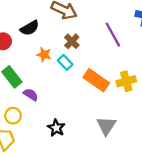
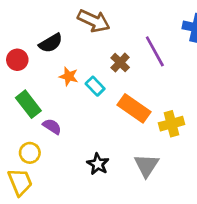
brown cross: (72, 41) -> (120, 63), moved
yellow cross: (126, 81) -> (172, 124), moved
black star: (56, 128) -> (98, 164), moved

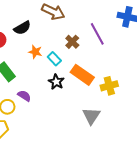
purple semicircle: (52, 126) -> (24, 96), moved
black star: (98, 164) -> (56, 82), moved

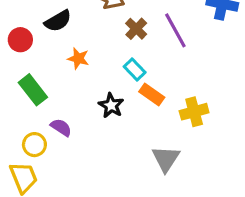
brown cross: (72, 42) -> (136, 29), moved
cyan rectangle: (54, 59) -> (135, 69), moved
orange rectangle: (82, 75) -> (152, 95), size x0.7

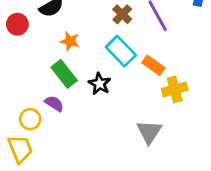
cyan rectangle: (135, 69) -> (121, 51), size x1.5
green rectangle: (33, 90) -> (64, 74), moved
orange rectangle: (152, 95) -> (153, 65), moved

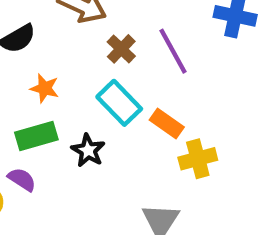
green rectangle: (64, 74) -> (36, 136), turned -68

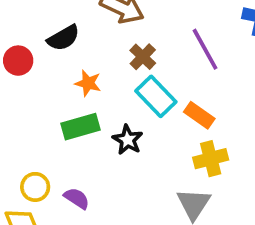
brown cross: (121, 49) -> (143, 57), moved
yellow cross: (198, 159) -> (211, 159), moved
purple semicircle: (22, 179) -> (77, 198), moved

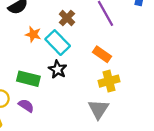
cyan rectangle: (156, 96) -> (58, 43), moved
green rectangle: (80, 127) -> (28, 79), moved, turned 30

